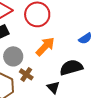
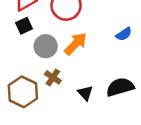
gray circle: (13, 56) -> (46, 46), moved
black semicircle: (71, 67) -> (120, 87), moved

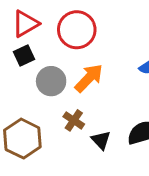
brown cross: (53, 77) -> (74, 120), moved

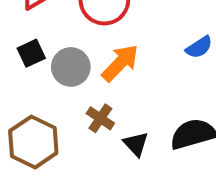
black square: (24, 55) -> (31, 53), moved

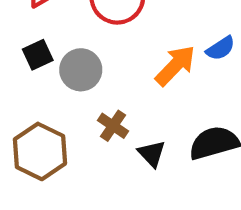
orange arrow: (120, 63) -> (175, 66), moved

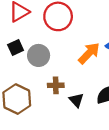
brown cross: (113, 126) -> (56, 85), turned -35

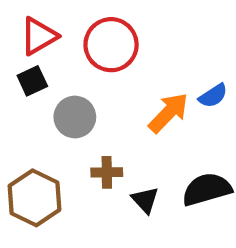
black square: (16, 47) -> (32, 81), moved

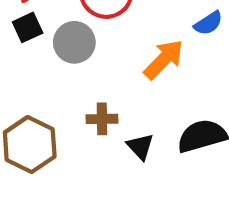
blue semicircle: (213, 96) -> (208, 23), moved
gray circle: (75, 117) -> (74, 42), moved

